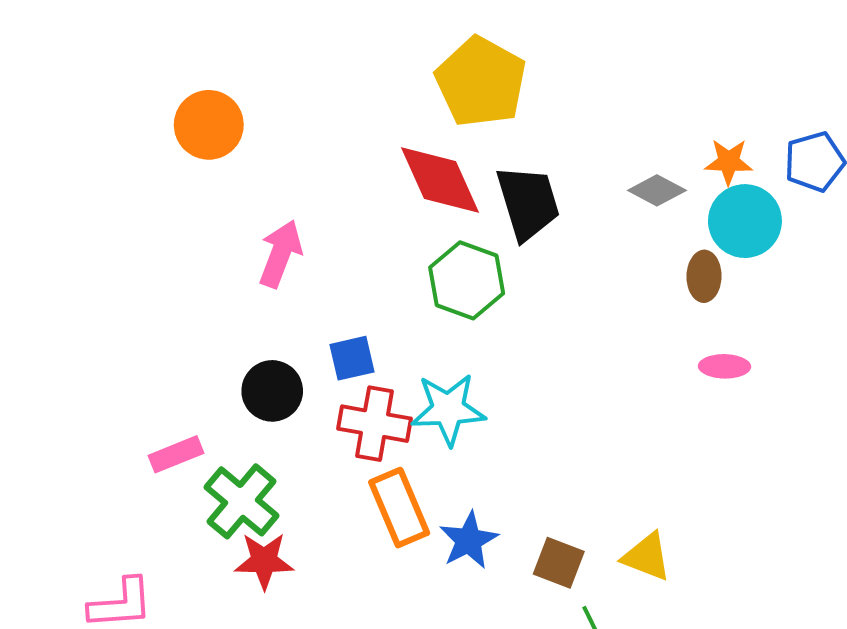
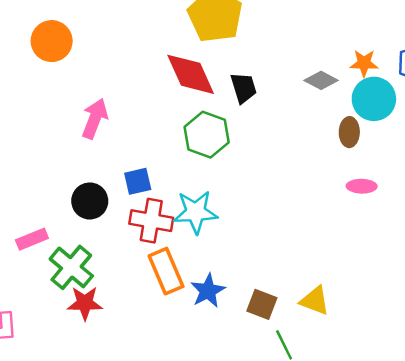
black trapezoid: (528, 203) -> (244, 88), size x0.7

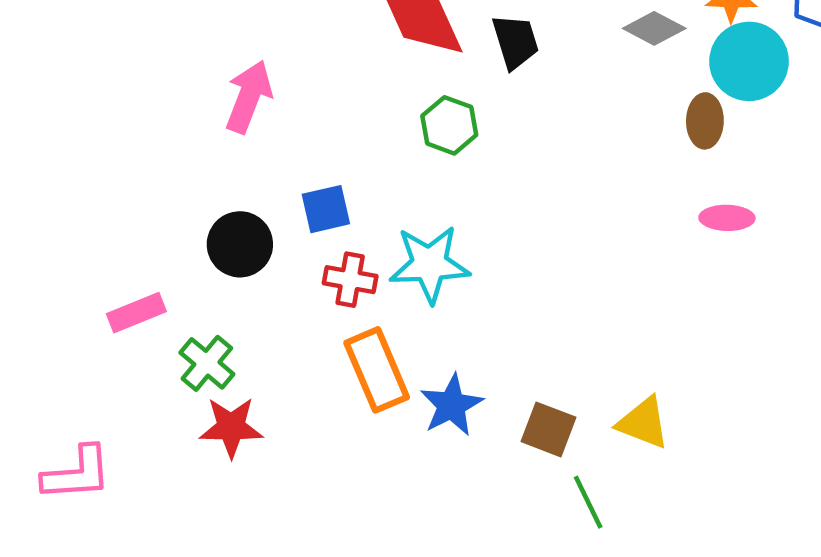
green hexagon: (207, 135) -> (449, 125), size x0.7
red cross: (151, 221) -> (350, 280), size x0.7
green cross: (71, 267) -> (207, 363), size x0.7

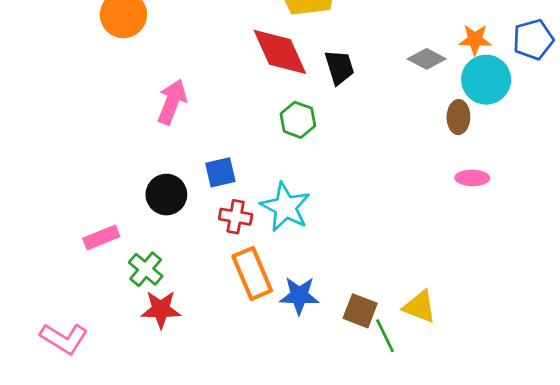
cyan star: (429, 264) -> (285, 207), turned 30
blue star: (451, 405) -> (299, 296), turned 30
pink L-shape: (77, 474) -> (64, 338), turned 36
green line: (588, 502) -> (385, 336), moved

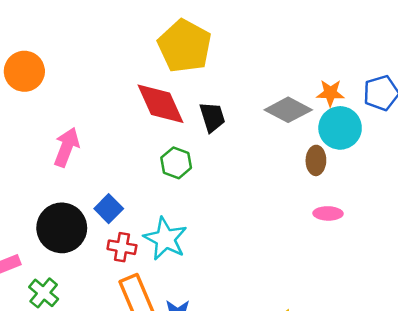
gray diamond: (427, 59) -> (288, 110), size x1.4
blue square: (220, 172) -> (109, 209), turned -32
black circle: (166, 195) -> (62, 228), size x1.4

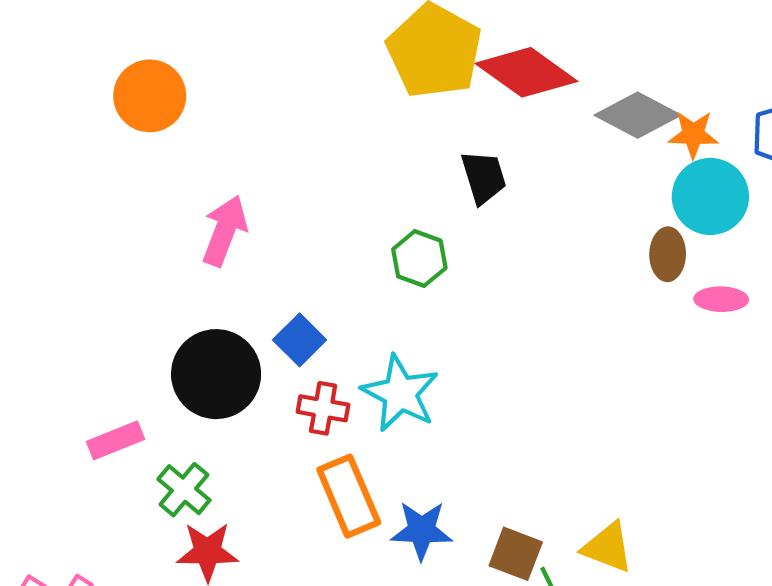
red diamond: (161, 104) -> (526, 72), moved, turned -30
gray diamond: (288, 110) -> (638, 115), moved
pink ellipse: (328, 213) -> (721, 299), moved

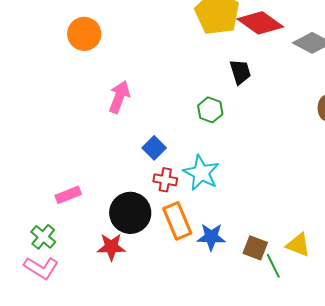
black circle: (216, 374) -> (130, 213), moved
green cross: (184, 490) -> (43, 237), moved

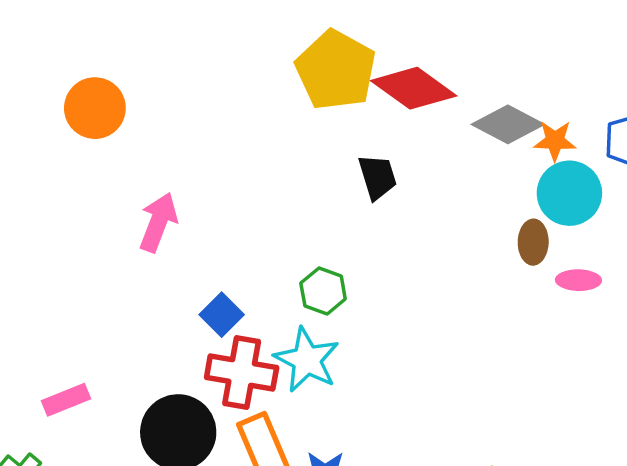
green hexagon: (210, 110) -> (323, 291), moved
red cross: (165, 180) -> (242, 373), size x1.6

